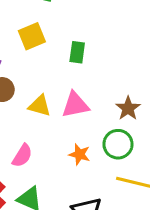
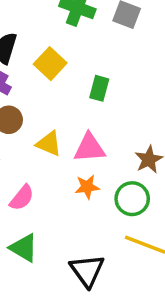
yellow square: (32, 36) -> (50, 64), turned -32
orange star: (80, 154) -> (87, 187), moved, turned -30

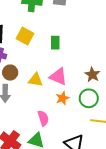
pink triangle: (89, 148) -> (58, 77), turned 42
pink semicircle: (22, 198) -> (43, 118), moved, turned -42

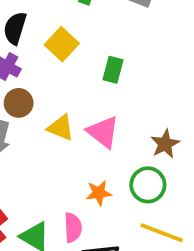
orange star: (62, 98) -> (99, 193), moved
pink semicircle: (43, 118) -> (73, 227), moved

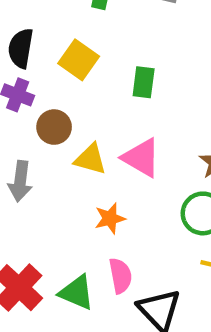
brown circle: (19, 103) -> (54, 127), moved
orange star: (99, 193) -> (110, 218), moved

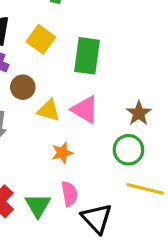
green rectangle: (144, 82) -> (87, 56), size x1.6
green triangle: (77, 292) -> (38, 205), turned 36

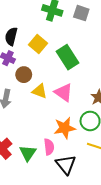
green rectangle: (87, 56) -> (67, 57), turned -45
orange star: (62, 153) -> (65, 128), moved, size x1.5

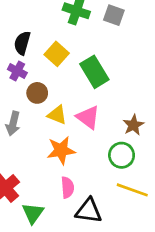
orange star: (65, 128) -> (61, 150), moved
green triangle: (28, 153) -> (33, 213), moved
black triangle: (66, 165) -> (89, 211), turned -45

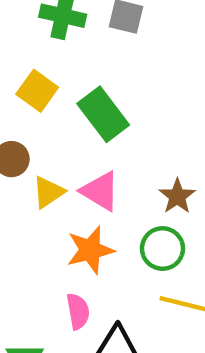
yellow triangle: (57, 115) -> (48, 192), turned -50
orange star: (61, 150) -> (90, 250), moved

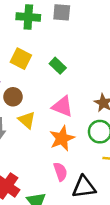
green rectangle: (103, 114) -> (58, 66), size x0.6
yellow triangle: (48, 192) -> (27, 120), moved, turned -36

